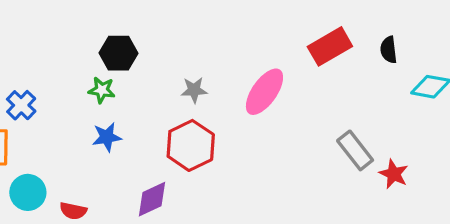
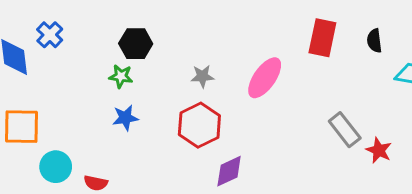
red rectangle: (330, 46) -> (322, 38), turned -48
blue cross: (21, 105) -> (50, 35), moved
purple diamond: (152, 199) -> (229, 171), moved

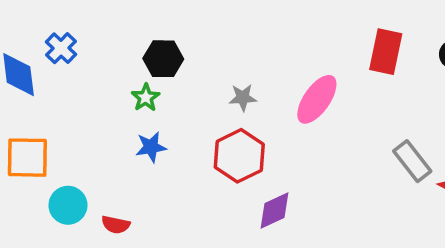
green star: (121, 76) -> (146, 98), turned 30

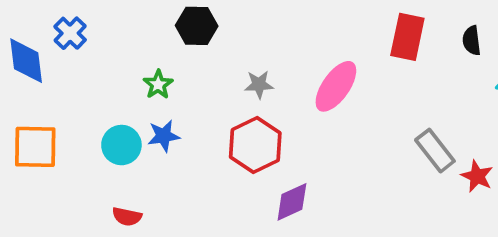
black hexagon: (163, 59) -> (197, 26), moved
cyan circle: (68, 205) -> (121, 145), moved

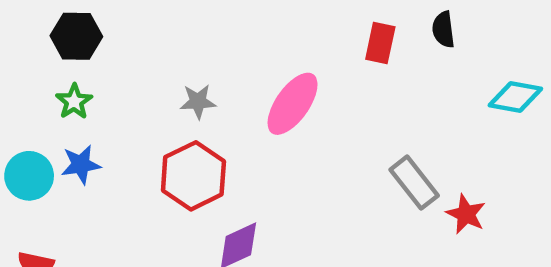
black hexagon: (197, 26) -> (76, 36), moved
red rectangle: (407, 37) -> (380, 43), size x0.7
black semicircle: (472, 41) -> (443, 29), moved

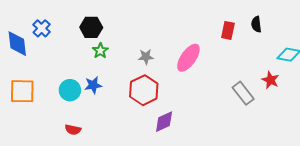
green star: (74, 102) -> (100, 51), moved
red star: (466, 214) -> (270, 80), moved

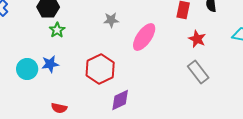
gray star: (146, 57) -> (111, 20), moved
red star: (270, 80) -> (197, 39), moved
red semicircle: (73, 130) -> (59, 108), moved

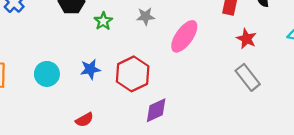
green star: (57, 30) -> (103, 21), moved
blue star: (50, 64) -> (90, 69), moved
red semicircle: (59, 108) -> (84, 120), turned -42

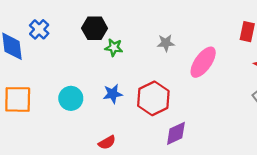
green star: (103, 21) -> (114, 47), moved, turned -30

